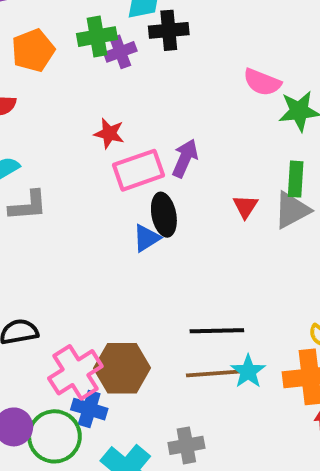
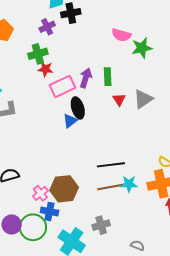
green cross: (97, 37) -> (38, 54), moved
green rectangle: (296, 179) -> (108, 77), moved
cyan star: (248, 371) -> (129, 184), turned -30
pink cross: (75, 372) -> (40, 193), size x0.6

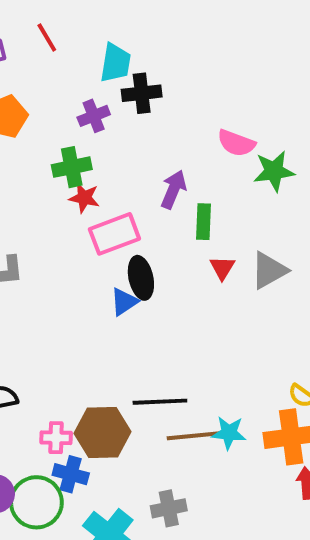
purple arrow: (86, 78) -> (173, 189), moved
black line: (111, 165) -> (160, 402), moved
pink cross: (40, 193) -> (56, 438), turned 35

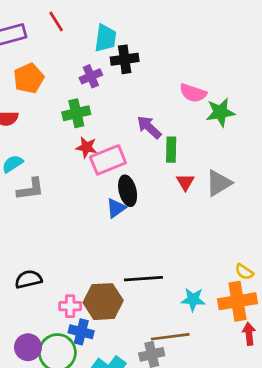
purple arrow: (173, 189) -> (149, 127), turned -68
red star: (84, 198) -> (86, 147), moved
brown line: (194, 436) -> (170, 337), moved

